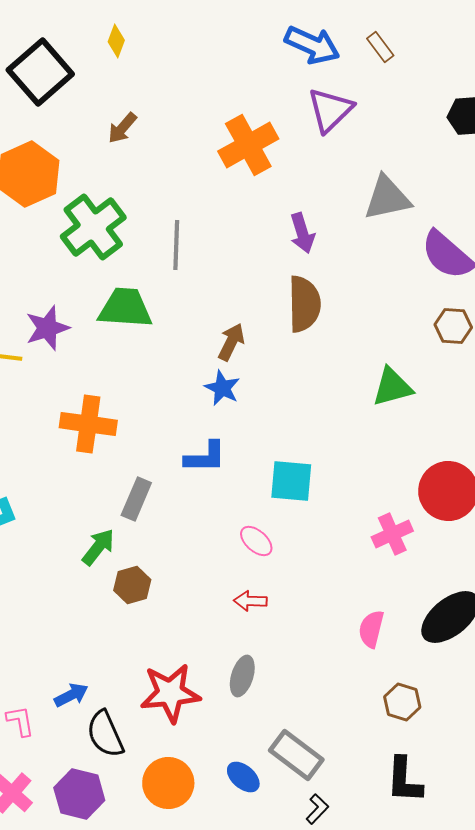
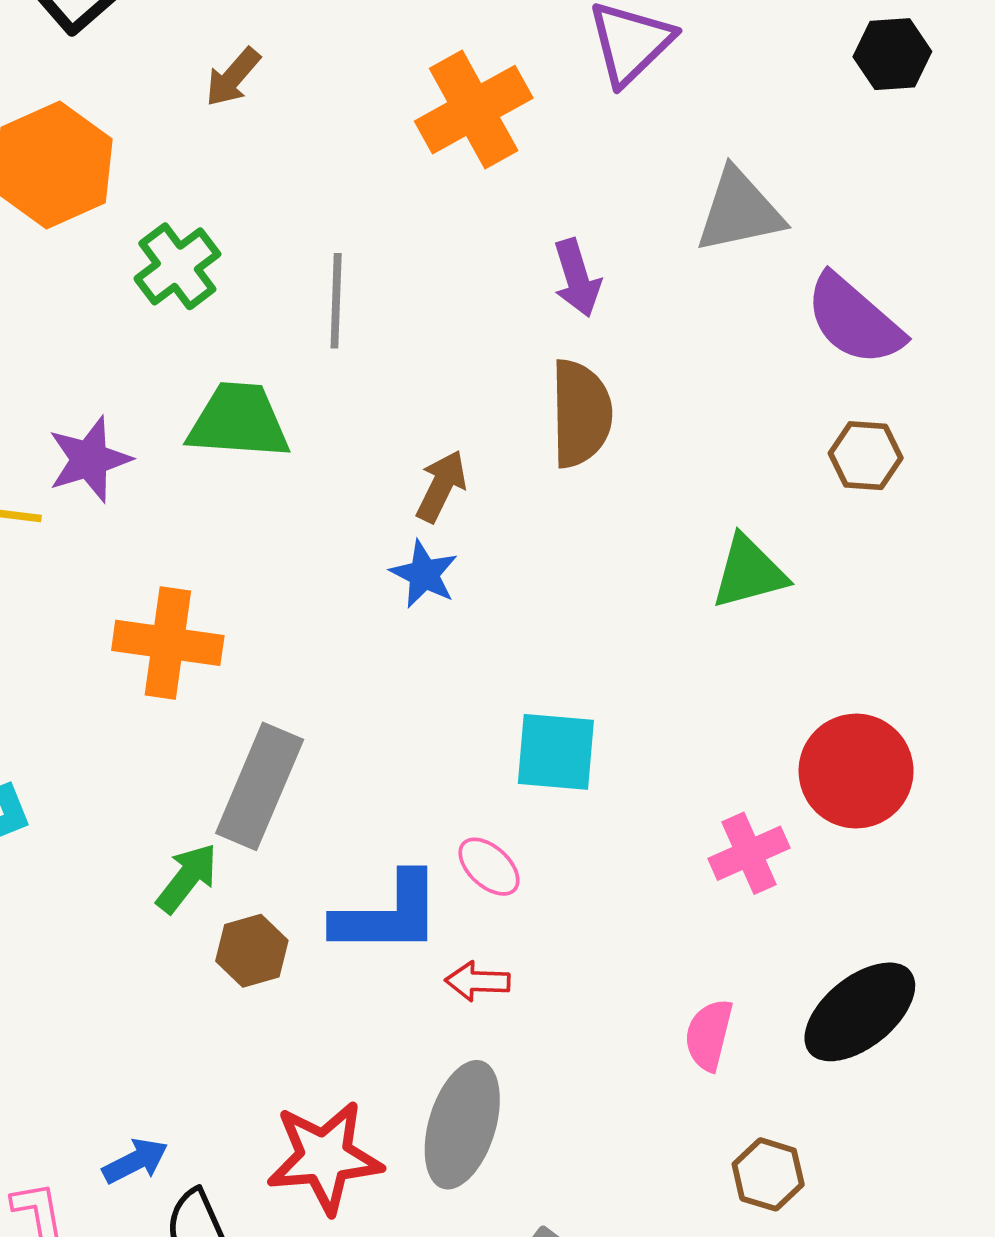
green cross: (93, 227) -> (177, 266), size x0.7
blue L-shape: (205, 457) -> (388, 914), moved, size x1.4
gray rectangle: (136, 499) -> (260, 786), size x1.5
gray ellipse: (242, 676) -> (462, 1125), size x1.6

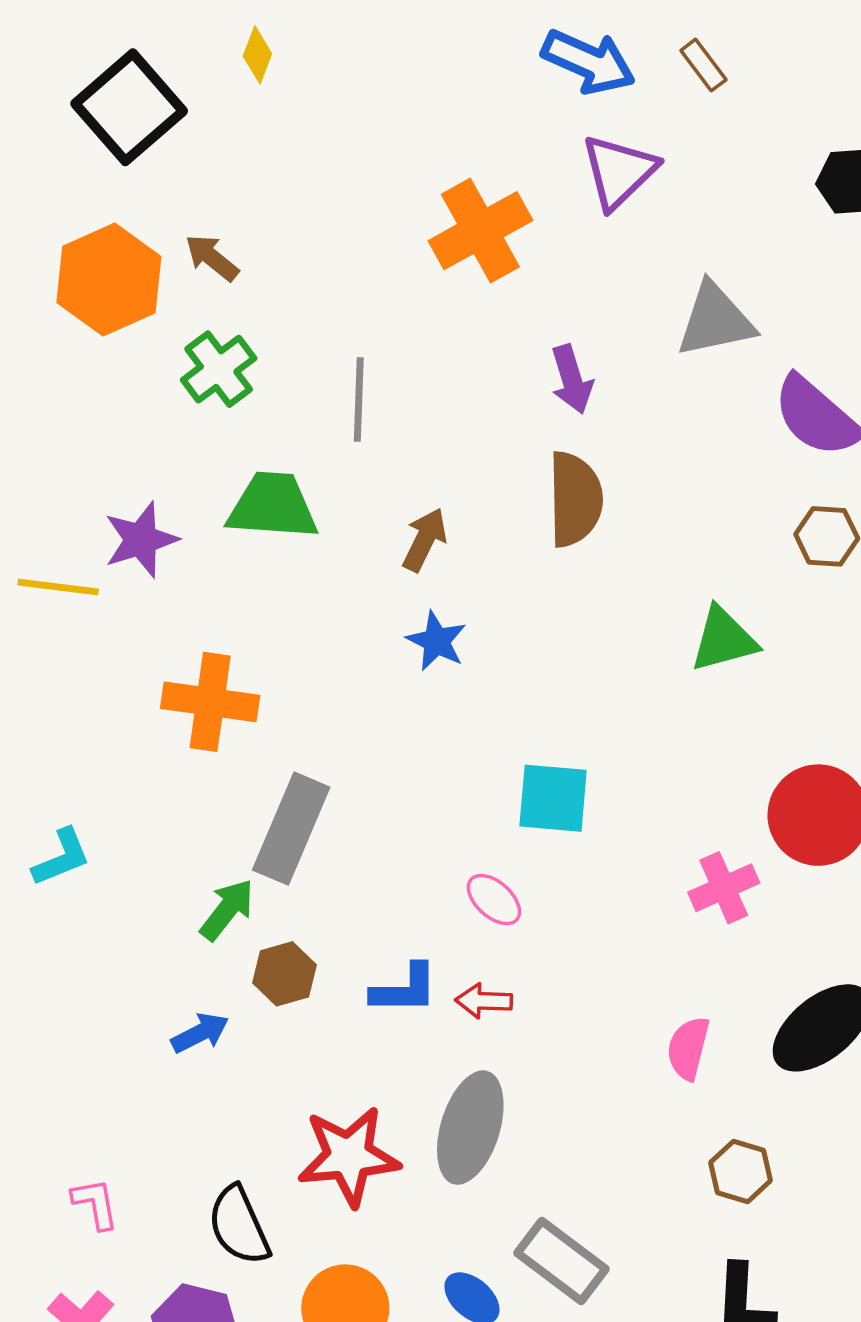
brown arrow: (233, 77) -> (212, 258), moved, turned 88
brown arrow: (441, 486) -> (425, 540), moved
blue L-shape: (388, 914) -> (404, 989), moved, size x0.7
blue arrow: (135, 1161) -> (200, 1033), moved

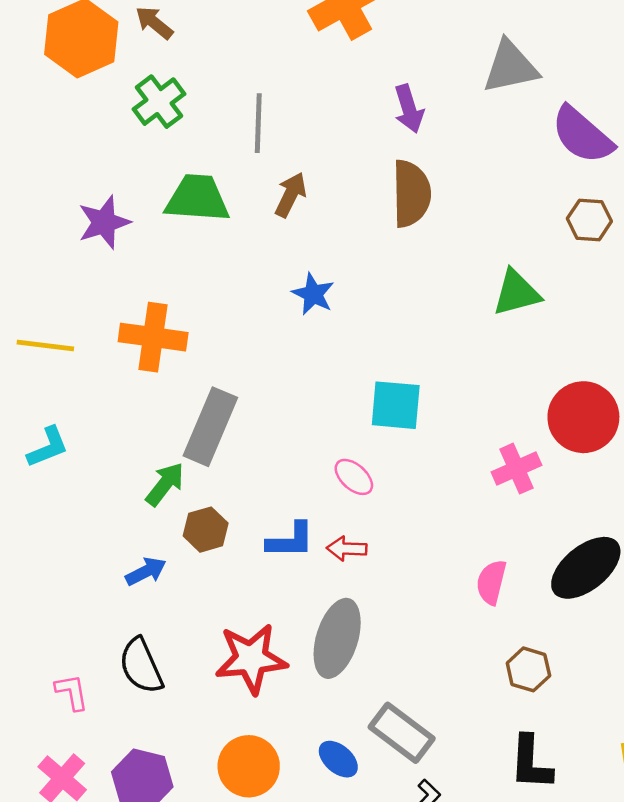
brown arrow: (425, 540) -> (291, 195), moved
yellow line: (58, 587) -> (45, 345), moved
black semicircle: (239, 1226) -> (141, 666), moved

